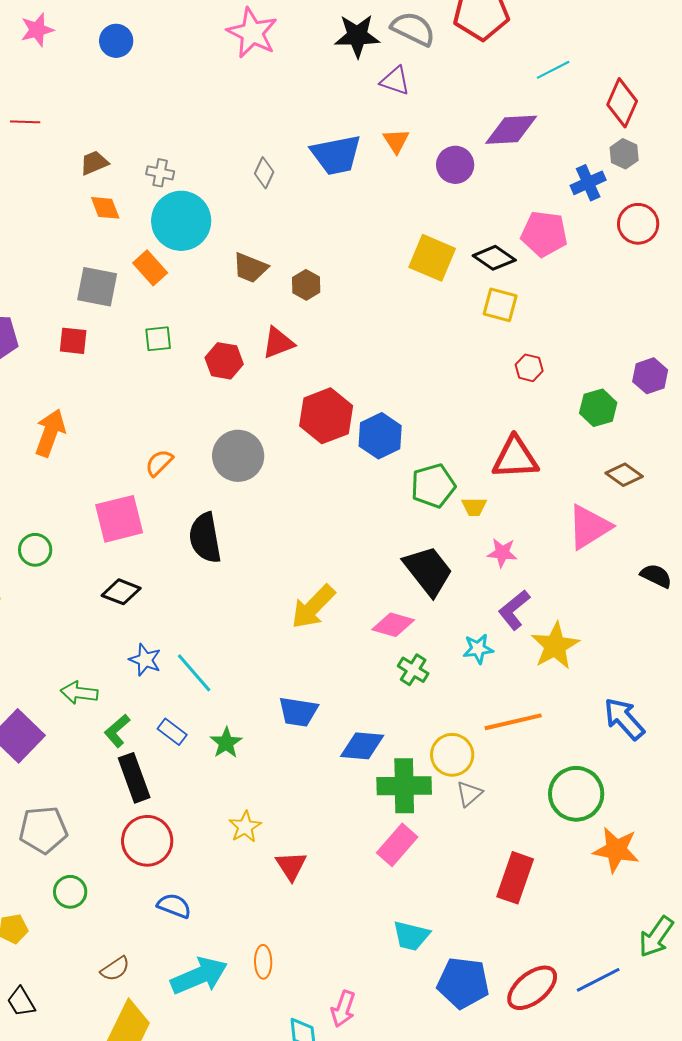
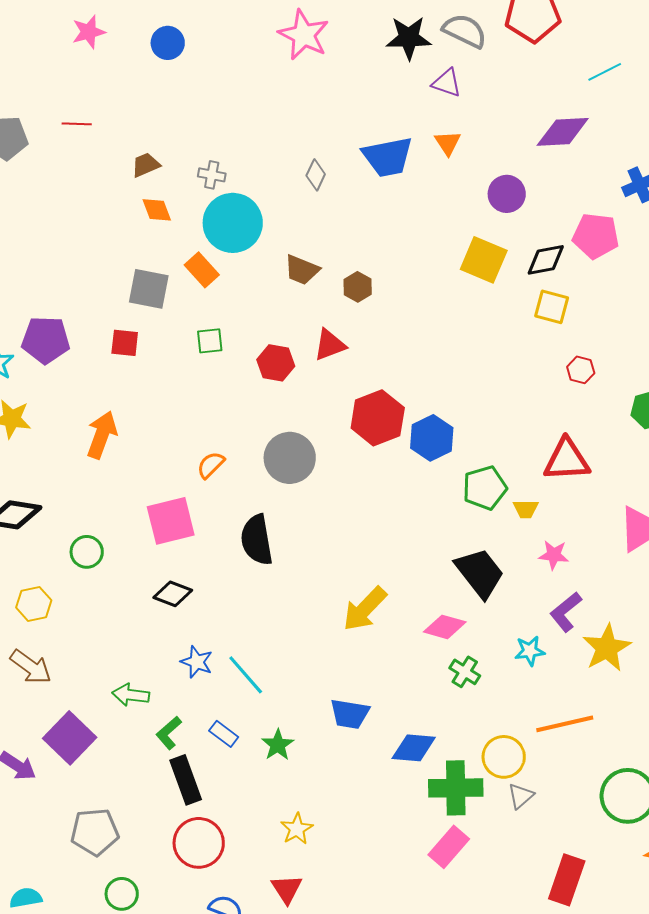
purple circle: (455, 165) -> (507, 194), moved
black diamond: (494, 258) -> (546, 260), turned -45
red triangle: (291, 866) -> (287, 889), moved

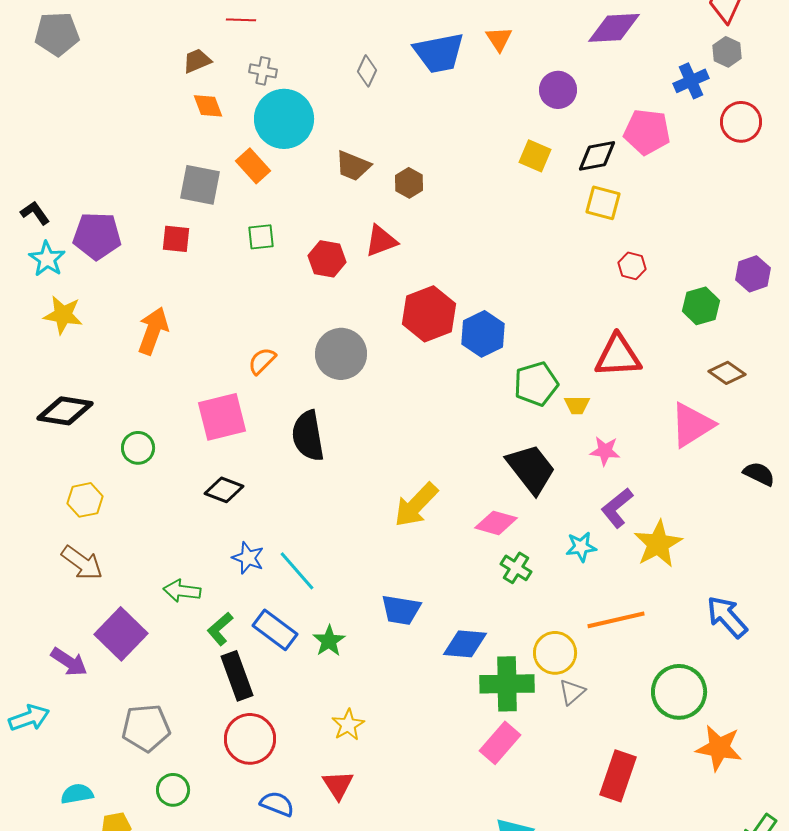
red line: (77, 124) -> (241, 20), moved
yellow square: (484, 260) -> (535, 156), size x0.7
blue rectangle: (224, 734) -> (275, 630), size x1.5

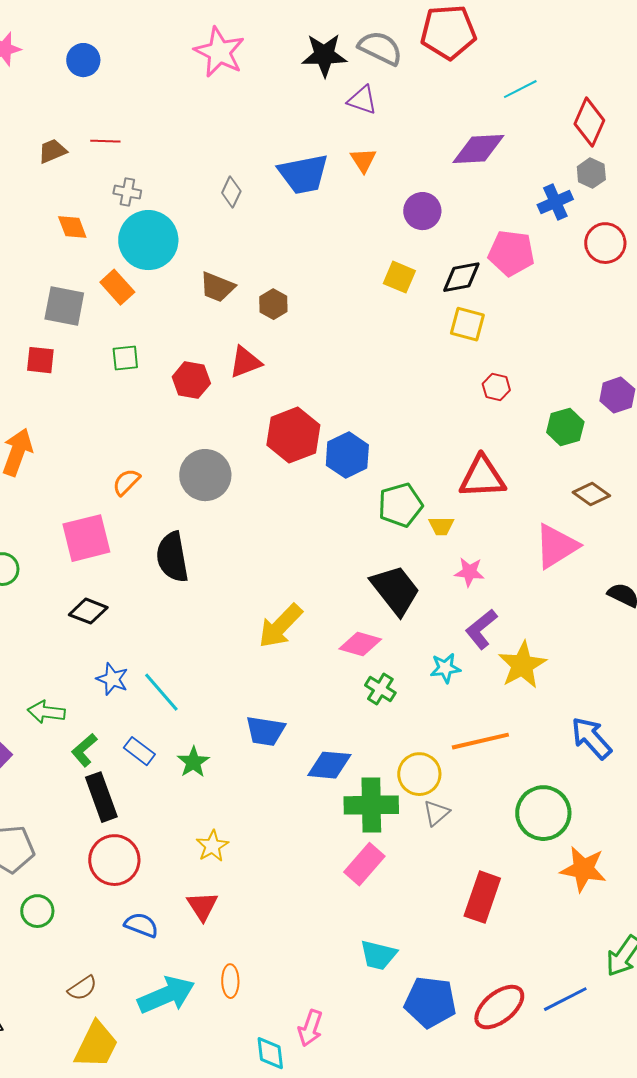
brown trapezoid: (197, 61) -> (52, 151), moved
blue rectangle: (275, 630) -> (139, 751), size x0.7

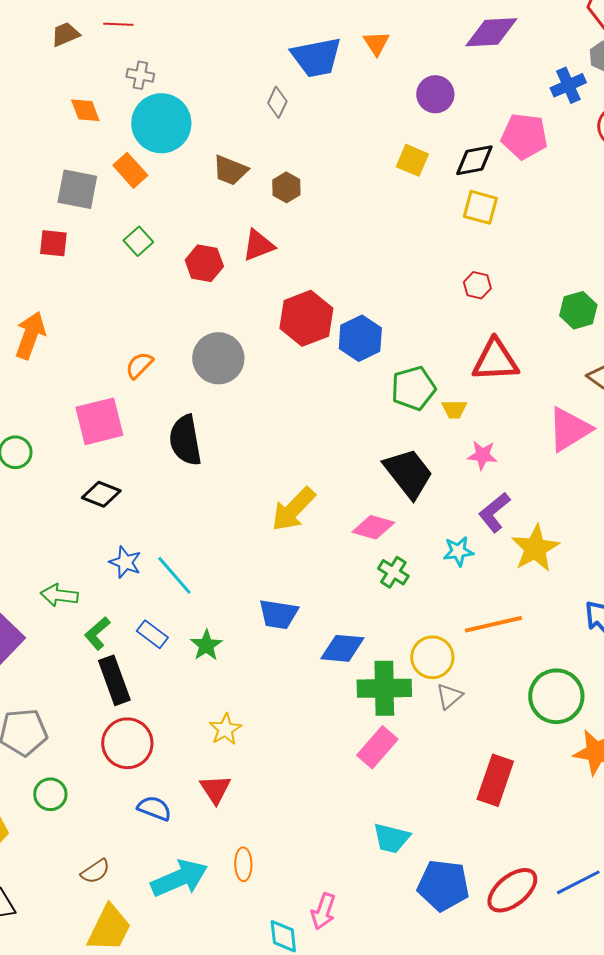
gray diamond: (231, 192) -> (277, 102), moved
green square: (125, 358) -> (138, 241), turned -36
red hexagon: (496, 387) -> (477, 285), moved

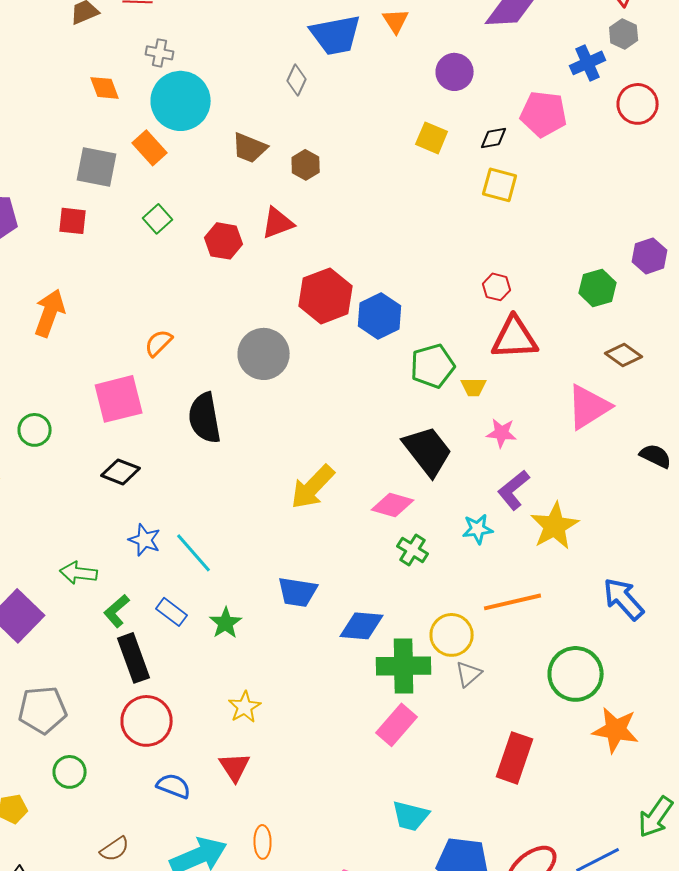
black diamond: (474, 160) -> (494, 138), size x0.7
red hexagon: (477, 285) -> (497, 287), moved
gray circle: (218, 358) -> (264, 354), moved

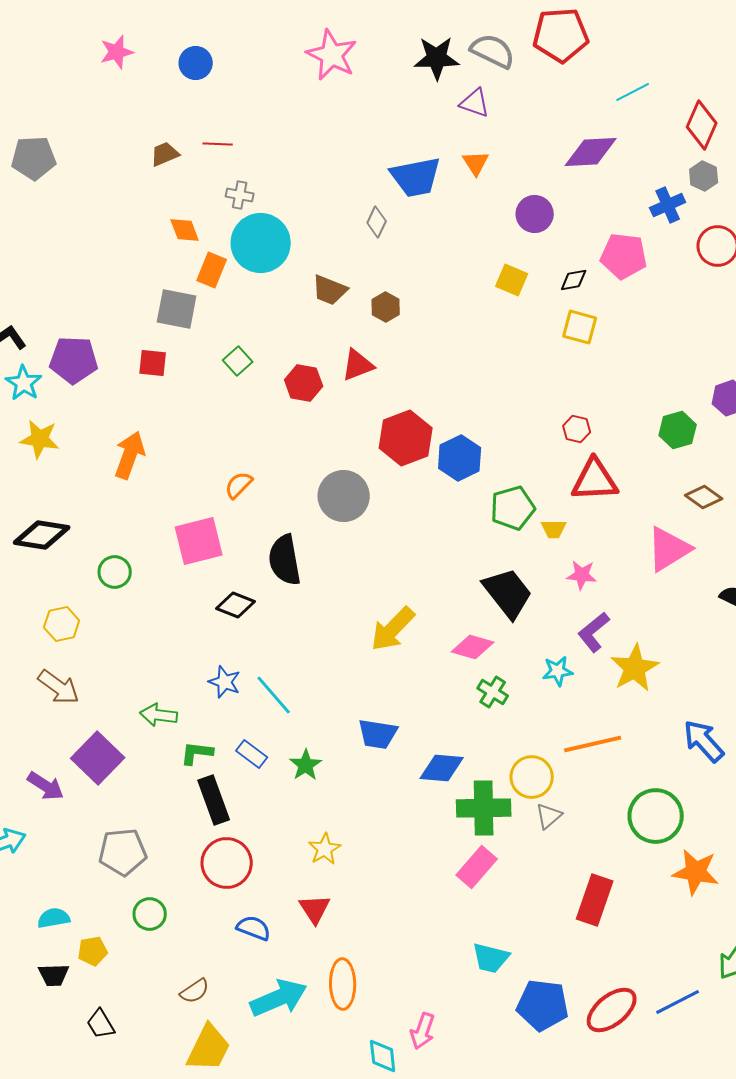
orange rectangle: (150, 148) -> (212, 270), moved, turned 64
black diamond: (121, 472) -> (236, 605), moved
green L-shape: (117, 611) -> (197, 753), turned 48
orange ellipse: (263, 842) -> (343, 984), size x1.5

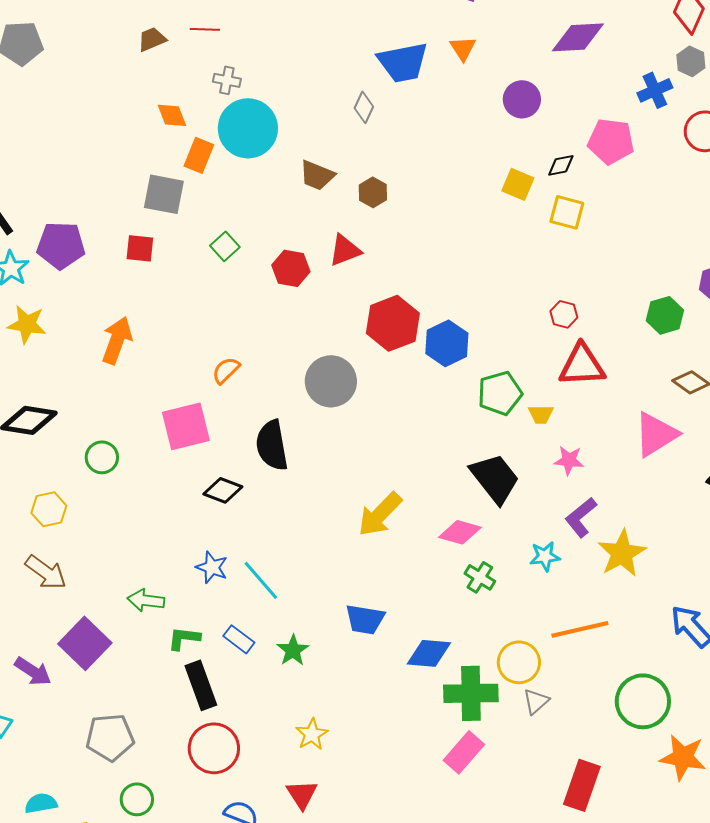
yellow square: (512, 280) -> (518, 184), moved

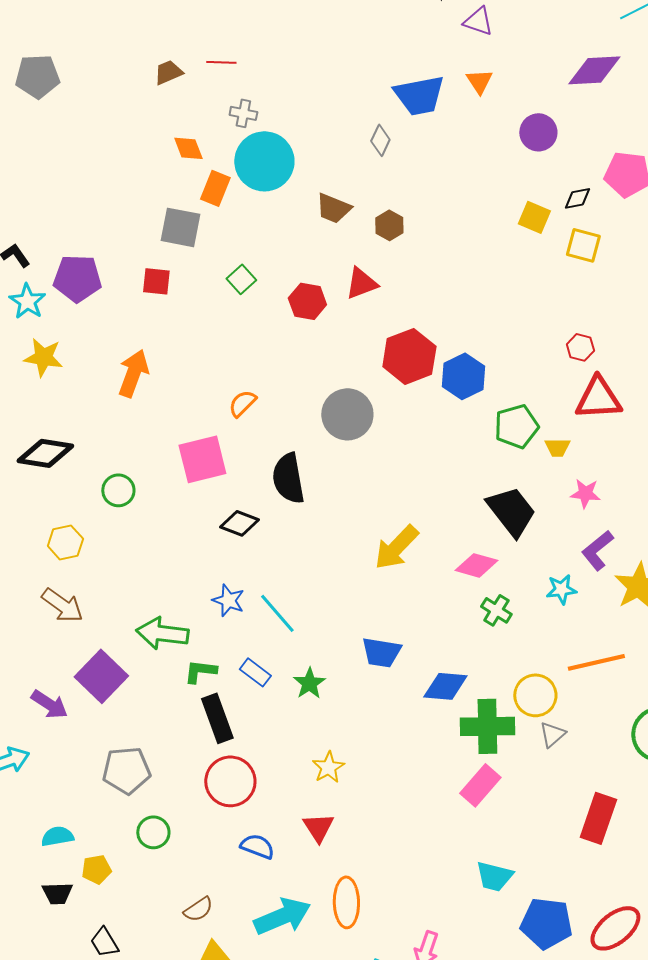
green arrow: (146, 600) -> (162, 633), size x1.4

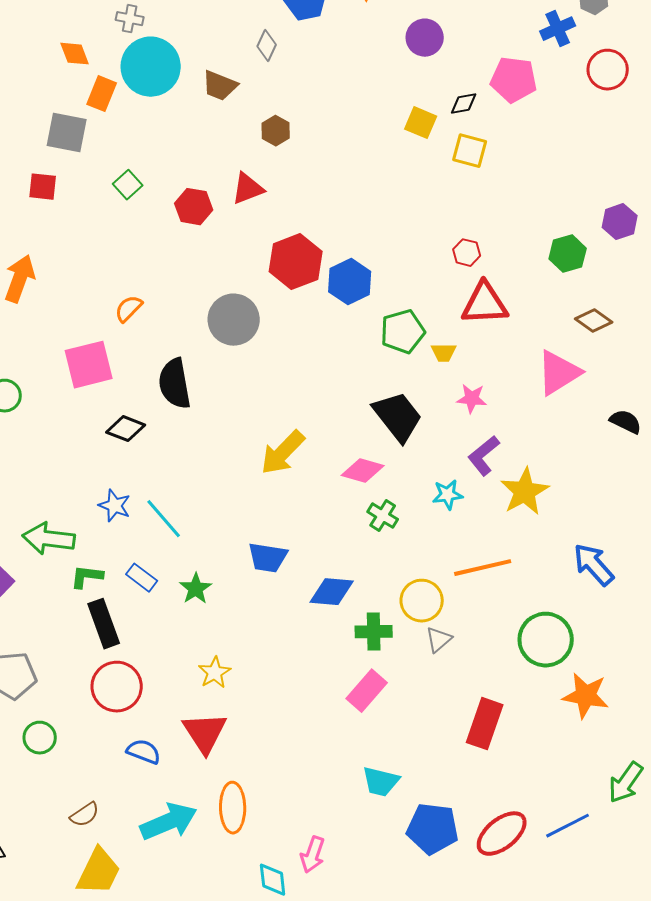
brown trapezoid: (333, 208) -> (220, 86), moved
green cross: (487, 726) -> (374, 632), size x0.7
red triangle: (318, 827) -> (205, 733), size x1.4

